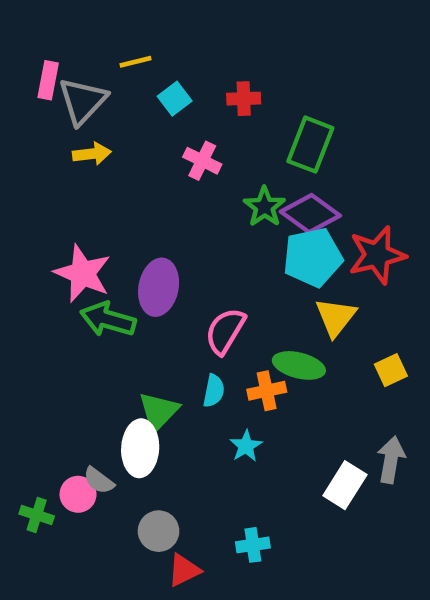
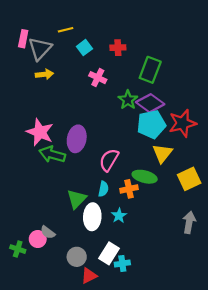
yellow square: (391, 370) -> (189, 179), size x1.5
white ellipse: (140, 448) -> (92, 217), moved
white rectangle: (345, 485) -> (109, 253), moved

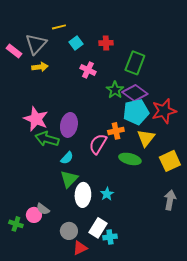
pink rectangle: (23, 39) -> (14, 51), moved, turned -63
cyan semicircle: (103, 189) -> (67, 158), moved, turned 32
orange cross: (129, 189) -> (116, 131), moved

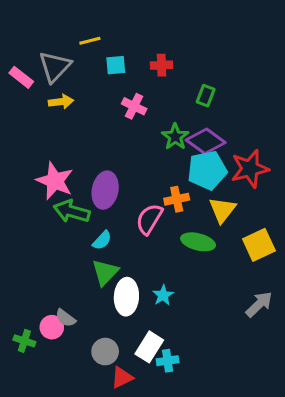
cyan square: (76, 43) -> (116, 65), turned 32
green rectangle: (135, 63) -> (206, 96), size x0.6
gray arrow: (170, 200) -> (259, 304), turned 36

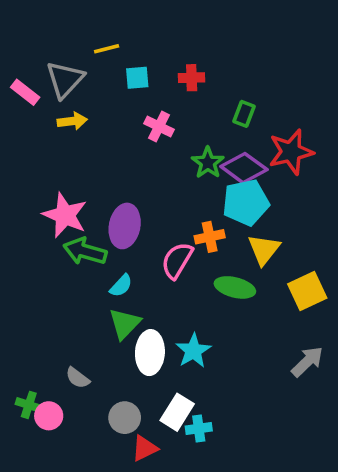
red star: (250, 169) -> (291, 152), moved
cyan star: (163, 295) -> (193, 351), size x1.4
pink circle: (52, 327) -> (49, 416), moved

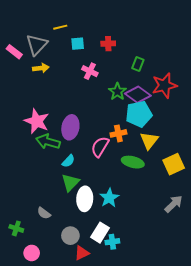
pink circle: (49, 416) -> (32, 253), moved

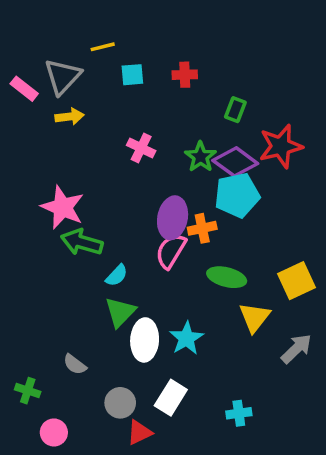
pink cross: (90, 71) -> (141, 148), moved
purple ellipse: (70, 127) -> (173, 218), moved
yellow triangle: (149, 141) -> (255, 317), moved
cyan cross: (112, 242) -> (239, 413), moved

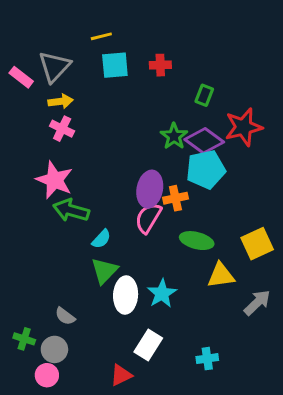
yellow line: (103, 47) -> (101, 36), moved
cyan square: (132, 75) -> (115, 65), size x1.4
pink cross: (141, 148) -> (62, 129), moved
yellow triangle: (255, 317) -> (221, 275), turned 44
gray circle: (120, 403) -> (54, 349), moved

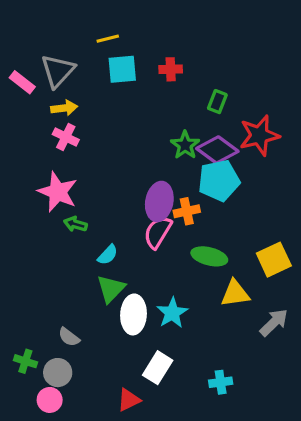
green arrow: (71, 210) -> (75, 224), size x0.6

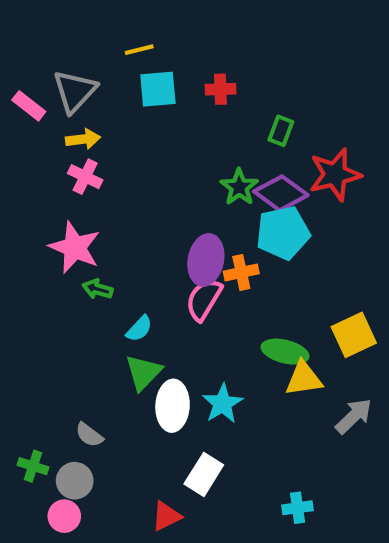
green ellipse: (209, 256) -> (285, 352), moved
cyan cross: (221, 382) -> (298, 508), moved

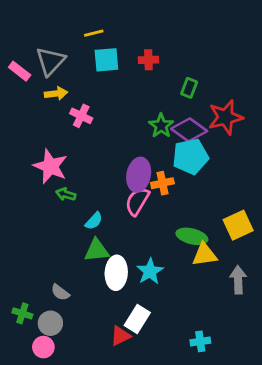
pink cross: (85, 177) -> (81, 116), moved
green triangle: (143, 372) -> (97, 250), turned 40
gray arrow: (354, 416) -> (238, 280), turned -48
red triangle: (166, 516) -> (120, 336), moved

